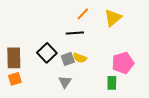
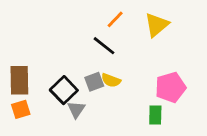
black line: (75, 33) -> (104, 46), turned 42
black square: (47, 53) -> (64, 90), moved
gray triangle: (65, 82) -> (76, 109), moved

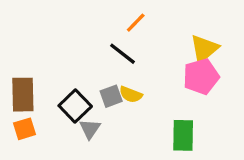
yellow triangle: (157, 25) -> (204, 49), moved
pink pentagon: (171, 87) -> (201, 77), moved
green rectangle: (155, 115) -> (183, 135), size x1.4

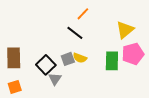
pink pentagon: (201, 77) -> (133, 54), moved
orange square: (25, 129) -> (15, 87), moved
green rectangle: (183, 135) -> (112, 61), moved

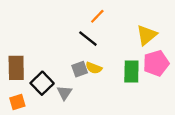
black square: (46, 65) -> (42, 83), moved

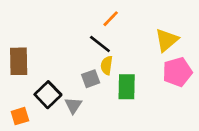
brown rectangle: (16, 68) -> (19, 61), moved
yellow semicircle: (94, 68) -> (107, 65), moved, turned 77
green rectangle: (131, 71) -> (127, 87), moved

